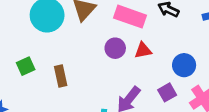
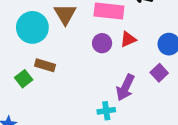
brown rectangle: (61, 76) -> (45, 65), moved, turned -48

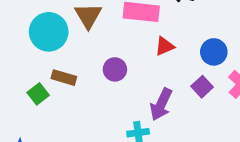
purple circle: (102, 43) -> (115, 69), moved

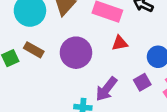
purple circle: (115, 69) -> (76, 53), size x1.6

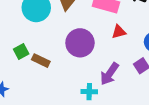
brown rectangle: (34, 50) -> (41, 61), moved

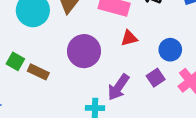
green square: (21, 51) -> (15, 61), turned -32

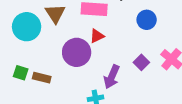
red triangle: (129, 38) -> (97, 36), moved
blue circle: (170, 50) -> (147, 20), moved

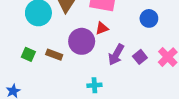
purple arrow: (112, 77) -> (116, 55), moved
brown rectangle: (42, 78) -> (54, 55), moved

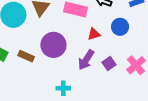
red triangle: (102, 28) -> (94, 34), moved

